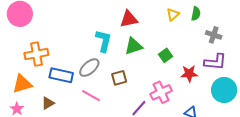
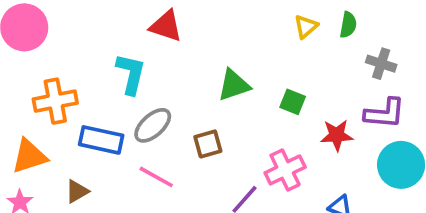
red triangle: (129, 19) -> (166, 26), moved, turned 30
cyan L-shape: (104, 41) -> (131, 74), moved
green square: (165, 55) -> (293, 102), turned -32

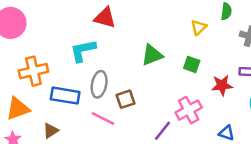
yellow triangle: (306, 27) -> (199, 27), moved
cyan L-shape: (131, 74) -> (83, 51), turned -112
gray ellipse: (153, 125) -> (99, 84), turned -35
brown square: (208, 144) -> (126, 99), moved

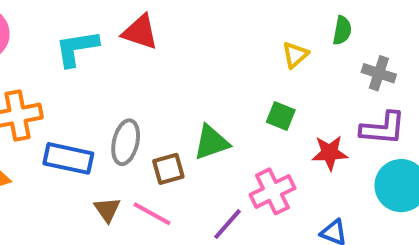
cyan L-shape: (83, 51) -> (77, 48), moved
green triangle: (152, 55) -> (211, 142), moved
pink line: (103, 119) -> (152, 214), moved
brown triangle: (51, 131) -> (107, 210), moved, turned -35

